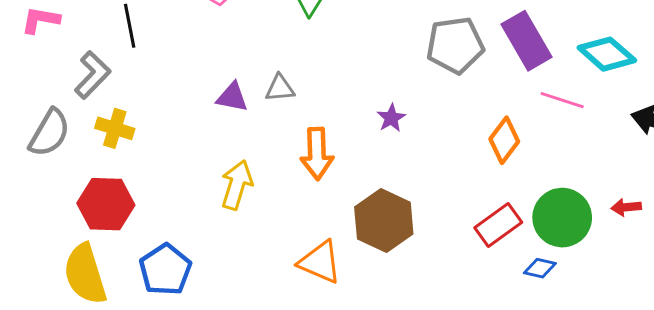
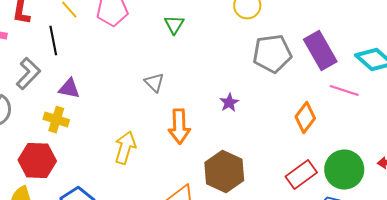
gray triangle: (280, 88) -> (154, 83), turned 50
purple triangle: (232, 97) -> (69, 89), moved
yellow cross: (115, 128) -> (56, 120), moved

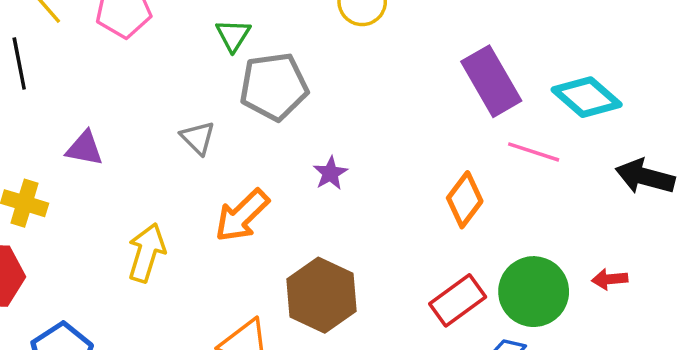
gray pentagon: (272, 54) -> (274, 87), moved
purple triangle: (69, 89) -> (85, 148), moved
orange arrow: (179, 127) -> (242, 216), turned 48

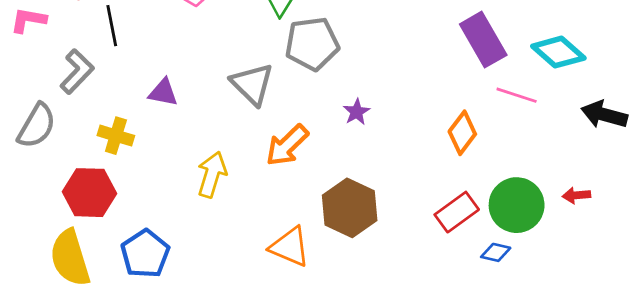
gray triangle: (198, 138) -> (252, 84), size x1.6

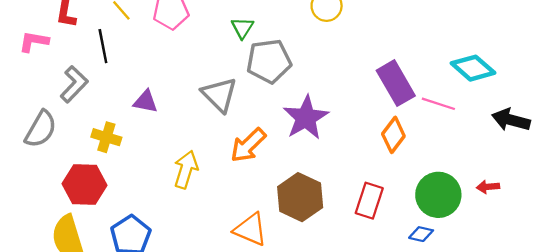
purple rectangle: (483, 40) -> (396, 83), moved
purple star: (357, 112) -> (306, 118), size x2.0
red rectangle: (457, 212) -> (369, 201), moved, turned -36

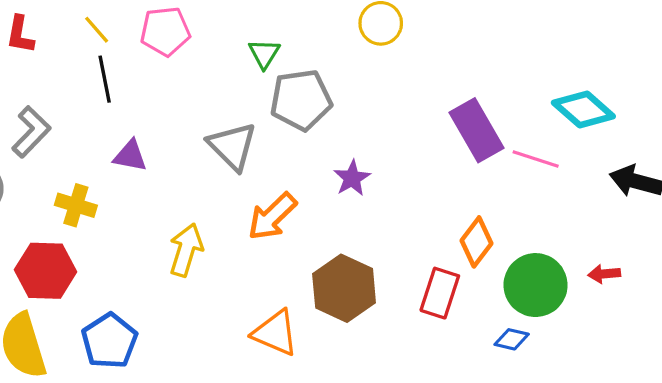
black line: (103, 46) -> (105, 79), moved
purple star: (306, 118) -> (352, 178), size x0.6
orange diamond: (393, 135) -> (476, 242), moved

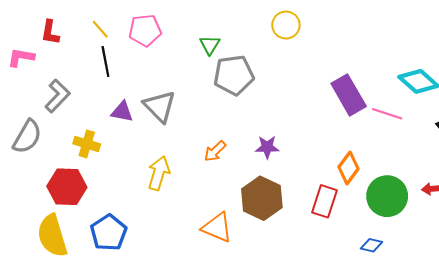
gray triangle: (232, 146) -> (160, 106), moved
purple star: (352, 178) -> (267, 147), moved, turned 30
orange arrow: (272, 216) -> (215, 151), size x0.7
blue diamond: (512, 339) -> (371, 245), moved

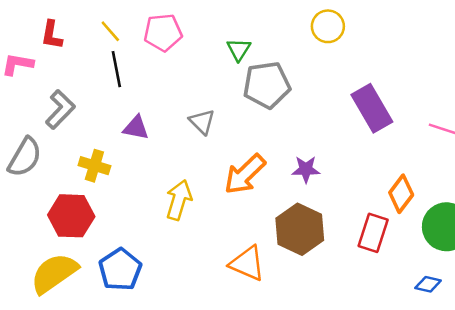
purple rectangle: (349, 95) -> (372, 108), moved
gray triangle: (160, 106) -> (202, 122), moved, size x0.7
orange arrow: (215, 151) -> (245, 174), size x1.6
yellow semicircle: (52, 236) -> (54, 273), turned 72

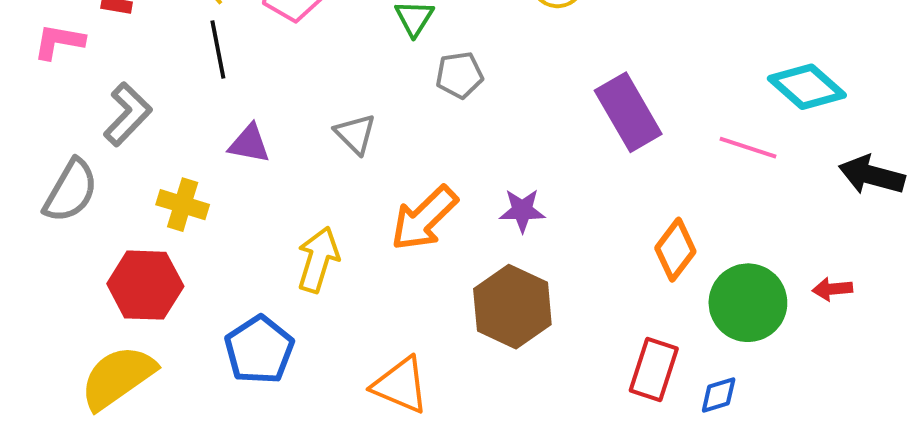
gray pentagon: (267, 85) -> (459, 75), size x0.6
red rectangle: (373, 233) -> (654, 369), moved
orange triangle: (247, 263) -> (400, 385), moved
blue pentagon: (120, 270) -> (259, 350), moved
blue diamond: (428, 284) -> (719, 395), turned -30

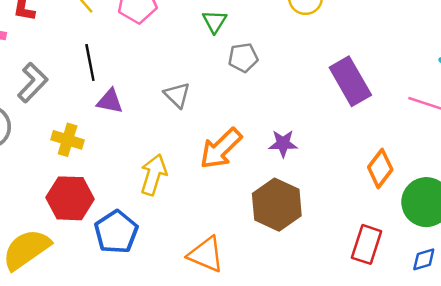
black line: (218, 49) -> (90, 63), moved
red hexagon: (145, 285) -> (70, 198), moved
blue diamond: (719, 395) -> (424, 259), moved

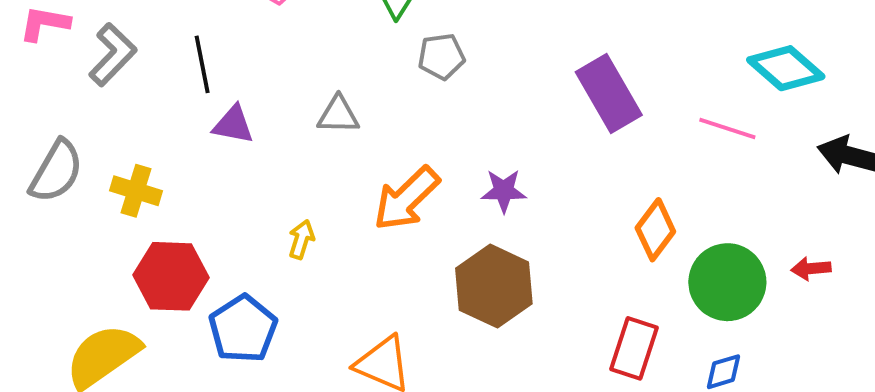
gray L-shape: (33, 83) -> (113, 55), moved
gray triangle: (177, 95) -> (338, 115), turned -44
yellow cross: (68, 140) -> (136, 191), moved
yellow arrow: (153, 175) -> (301, 239), size x0.6

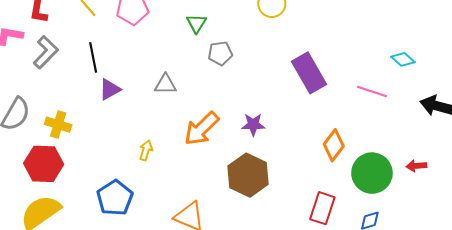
cyan diamond: (786, 68) -> (403, 59), size x0.6
purple triangle: (233, 125) -> (110, 89), turned -40
red hexagon: (171, 276) -> (44, 164), moved

